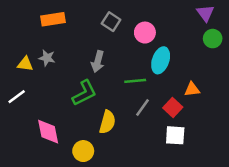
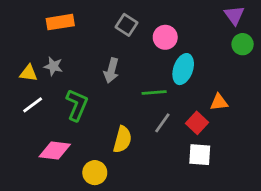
green L-shape: (84, 93) -> (77, 105), moved, turned -40
white line: (17, 97) -> (33, 105), moved
pink diamond: (48, 132) -> (55, 151), turned -72

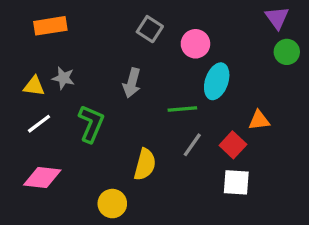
orange rectangle: (60, 22) -> (50, 26), moved
pink diamond: (55, 151) -> (42, 177), moved

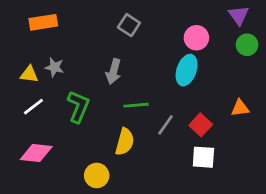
pink circle: (195, 44) -> (196, 38), moved
green line: (182, 109) -> (136, 105), moved
orange triangle: (259, 120) -> (240, 108), moved

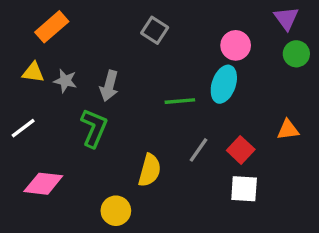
orange rectangle: (43, 22) -> (52, 27), turned -32
gray arrow: (114, 71) -> (109, 86), moved
yellow triangle: (29, 74) -> (33, 72), moved
green line: (136, 105) -> (180, 101), moved
white line: (33, 107) -> (23, 128), moved

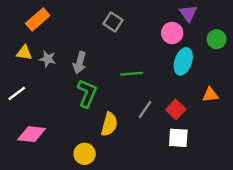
purple triangle: (286, 18) -> (188, 13), moved
cyan ellipse: (224, 84) -> (183, 61), moved
green L-shape: (94, 128) -> (87, 93), moved

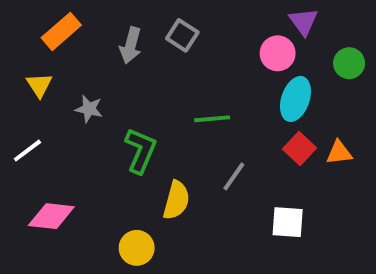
yellow triangle: (24, 53) -> (39, 85), turned 49
gray star: (48, 59) -> (89, 109), moved
gray arrow: (80, 63) -> (131, 45), moved
red square: (176, 109) -> (299, 149), moved

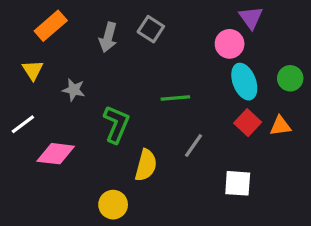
green circle: (349, 63) -> (290, 78), moved
cyan ellipse: (295, 99) -> (244, 82), turned -40
pink diamond: (51, 216) -> (56, 154), moved

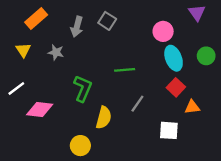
purple triangle: (251, 18) -> (197, 13), moved
gray star: (74, 90) -> (56, 52), moved
orange triangle: (280, 126) -> (192, 107), moved

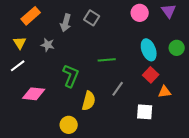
pink circle: (163, 31) -> (140, 13), moved
white line: (16, 88) -> (18, 66), moved

